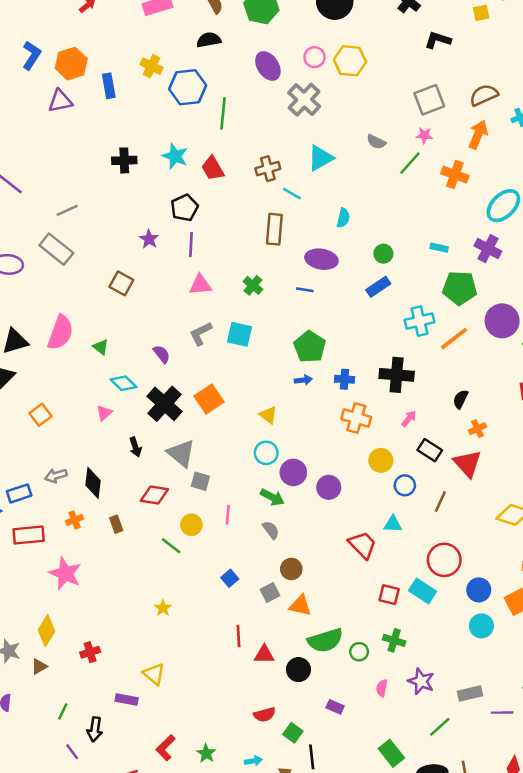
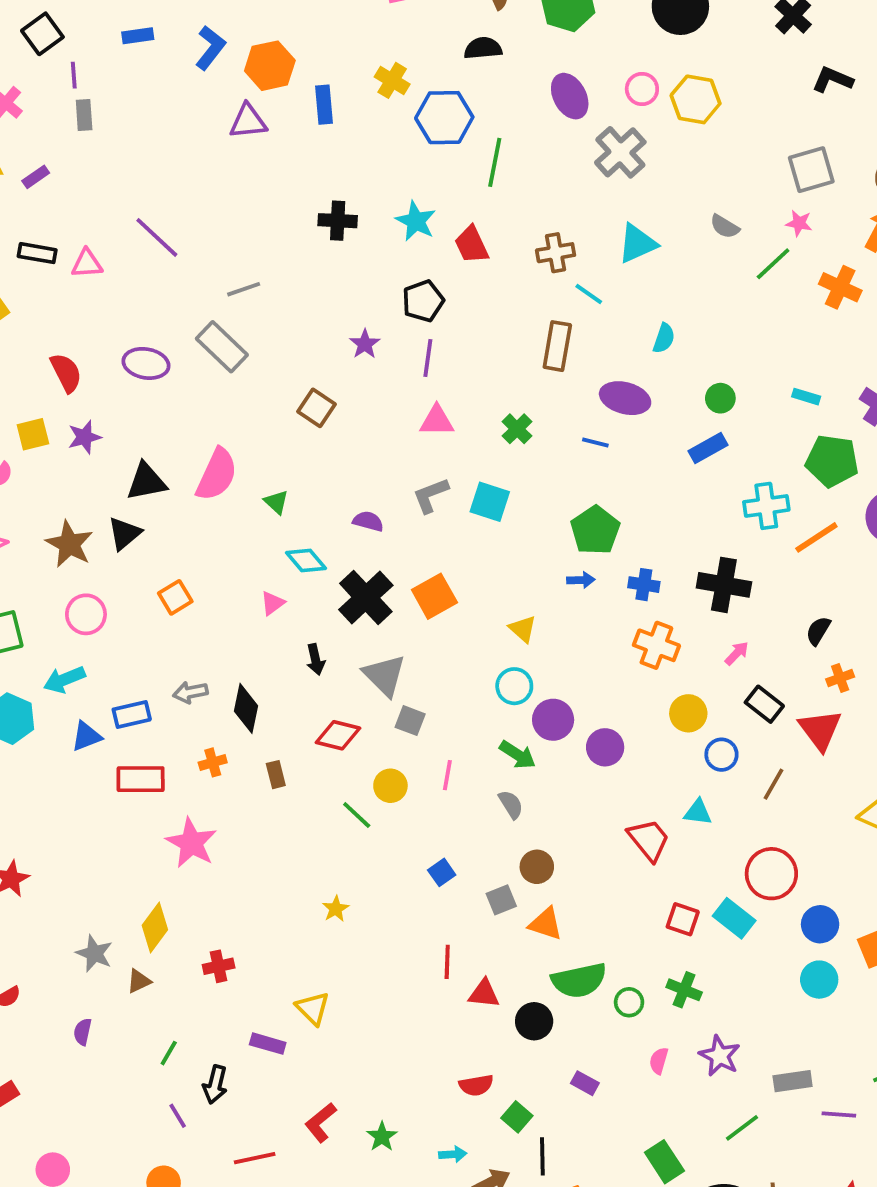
purple semicircle: (162, 354) -> (368, 521), turned -42

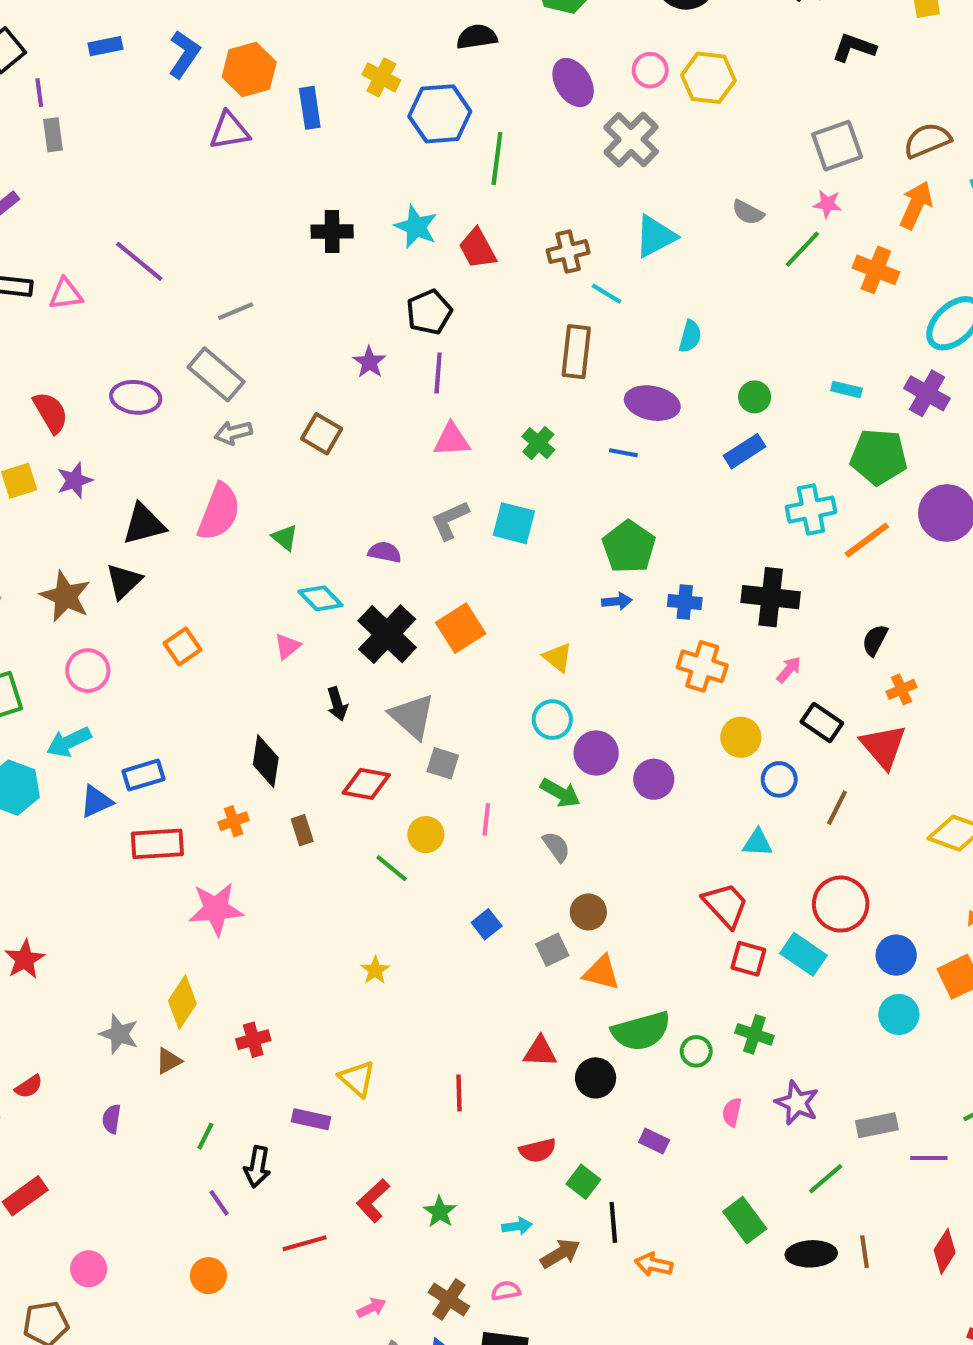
gray arrow: (190, 692) -> (233, 433), moved
red trapezoid: (649, 840) -> (726, 905), moved
pink star: (191, 843) -> (216, 909), turned -30
red line: (447, 962) -> (459, 1093), moved

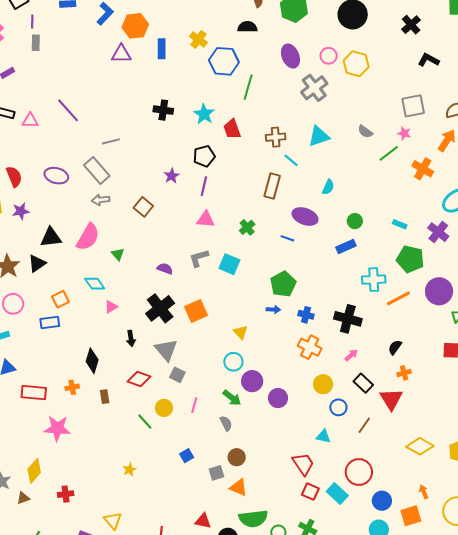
cyan diamond: (321, 598) -> (95, 284), moved
blue rectangle: (144, 775) -> (50, 323), moved

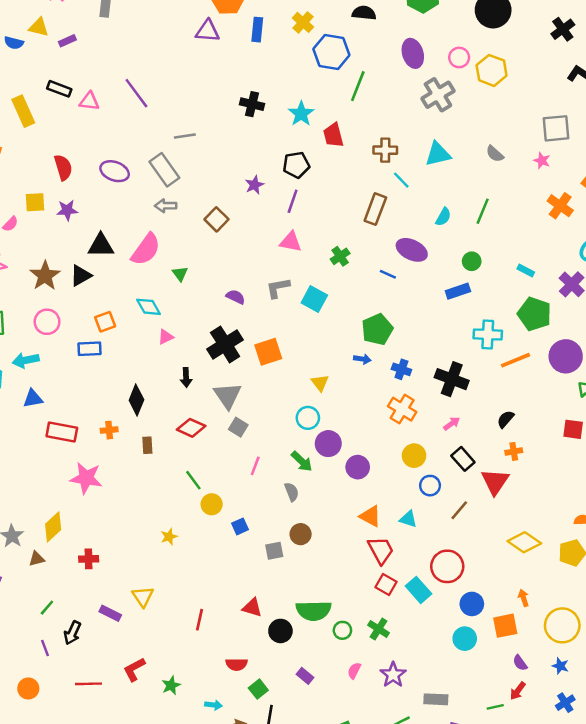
green line: (389, 153) -> (483, 211), moved, turned -35
yellow circle: (164, 408) -> (212, 504), moved
orange triangle: (238, 487) -> (370, 516), moved

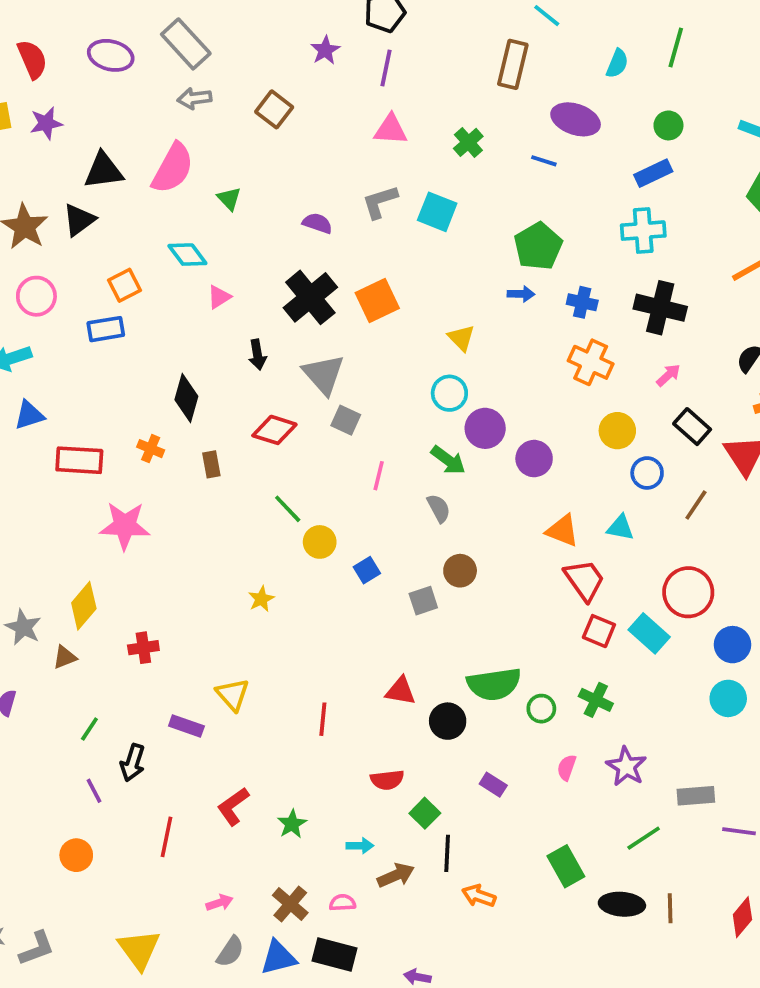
cyan cross: (488, 334) -> (643, 231), moved
orange cross: (109, 430) -> (151, 449), turned 35
red line: (88, 684) -> (167, 837), turned -70

